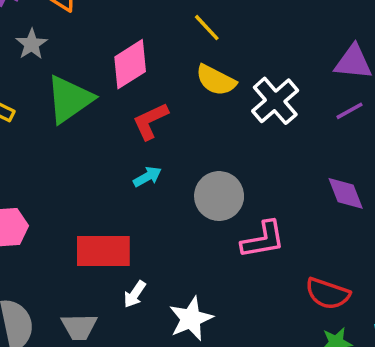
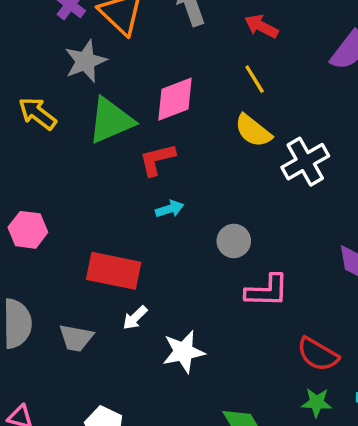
gray star: (32, 44) -> (86, 61), size x1.4
red L-shape: (150, 121) -> (157, 159), moved
gray circle: (219, 196) -> (234, 241), size x0.7

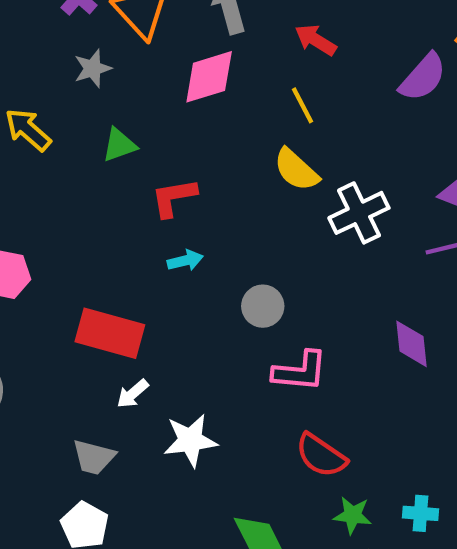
gray star: (86, 61) -> (93, 68), size x0.7
pink diamond: (175, 99) -> (209, 77), moved
green triangle: (111, 120) -> (119, 145), size x0.6
gray trapezoid: (76, 338) -> (94, 457), moved
red semicircle: (318, 354) -> (321, 455), moved

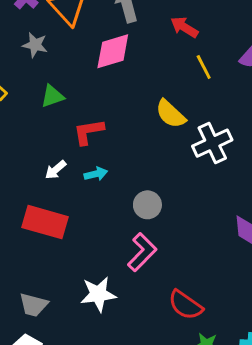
gray star: (93, 68) -> (35, 45), turned 30
yellow line: (303, 105) -> (204, 67), moved
pink L-shape: (300, 371) -> (142, 252), moved, turned -51
white arrow: (133, 394) -> (56, 170), moved

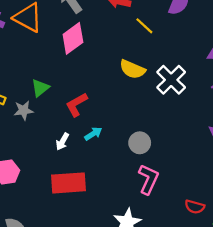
gray star: (35, 45) -> (24, 110), moved
red semicircle: (185, 305) -> (195, 207), size x0.7

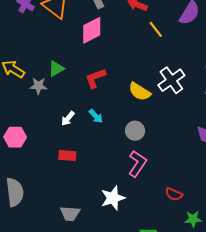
yellow semicircle: (132, 69) -> (140, 92), moved
red L-shape: (77, 104) -> (95, 78), moved
cyan arrow: (93, 134) -> (96, 116), turned 70
red rectangle: (69, 183) -> (67, 155), size x0.6

